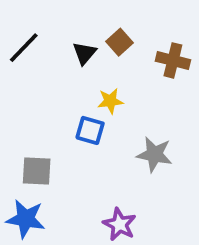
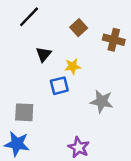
black line: (24, 48) -> (29, 17), moved
black triangle: (85, 53) -> (44, 54), moved
blue square: (90, 130) -> (59, 86), turned -30

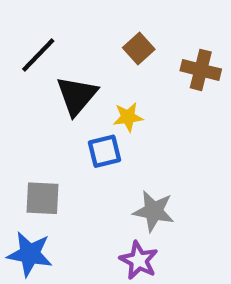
black line: (29, 17) -> (38, 55), moved
black triangle: (44, 54) -> (77, 96), size x1.5
gray star: (102, 101) -> (154, 211), moved

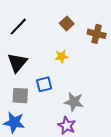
black triangle: (77, 96) -> (17, 63), moved
blue square: (105, 151) -> (44, 84), moved

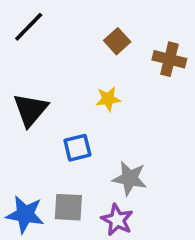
black line: (18, 27) -> (29, 27), moved
gray square: (20, 96) -> (68, 207), moved

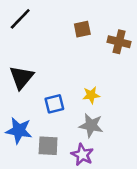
brown square: (117, 41) -> (82, 29), turned 30
yellow star: (108, 99) -> (91, 95), moved
blue star: (25, 214) -> (19, 131), moved

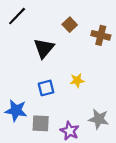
brown square: (82, 29) -> (70, 25), turned -32
black triangle: (21, 77) -> (44, 48), moved
gray star: (91, 125) -> (99, 119), moved

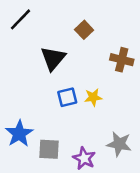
brown cross: (101, 35) -> (122, 60), moved
blue square: (46, 88) -> (67, 97), moved
blue star: (16, 110) -> (19, 134), turned 30

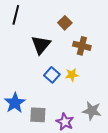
black line: (21, 19) -> (16, 15), turned -30
brown cross: (122, 60) -> (82, 46), moved
blue square: (67, 97) -> (52, 75), turned -35

